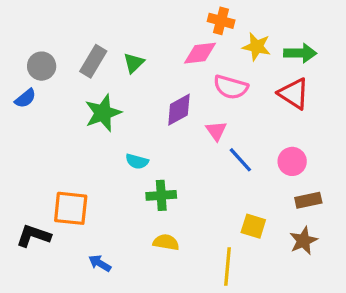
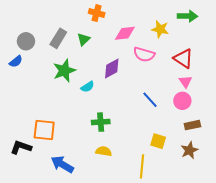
orange cross: (221, 21) -> (97, 13), moved
green arrow: (300, 53) -> (187, 16), moved
pink triangle: (216, 131) -> (185, 82), moved
cyan semicircle: (137, 161) -> (88, 87), moved, turned -48
blue arrow: (100, 263) -> (62, 164), size x1.6

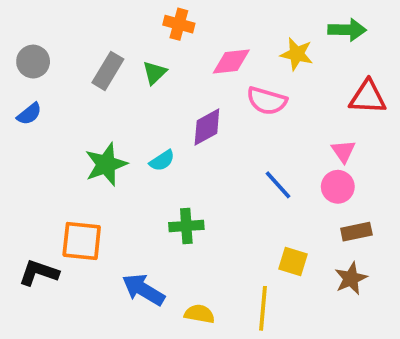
gray circle: (26, 41) -> (33, 62), moved
red triangle: (183, 58) -> (368, 97), moved, turned -30
green star: (64, 71) -> (106, 164), moved
yellow semicircle: (104, 151) -> (199, 314), moved
blue arrow: (62, 164) -> (143, 290), moved

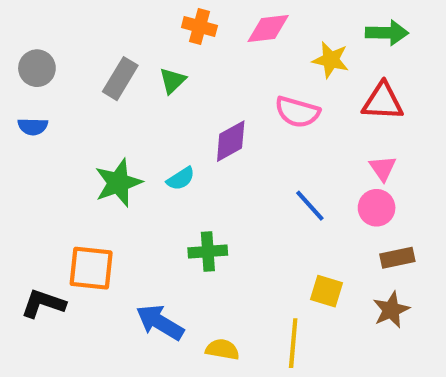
pink diamond: (231, 62) -> (268, 29), moved
red triangle: (368, 97) -> (383, 102), moved
blue semicircle: (29, 114) -> (33, 127), turned 40

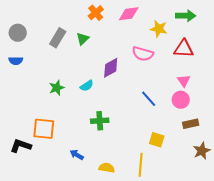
orange cross: (199, 27) -> (96, 13), turned 35
green star: (118, 183) -> (57, 88), size x0.7
brown star: (391, 310) -> (202, 151), moved
blue arrow: (160, 322) -> (77, 155), size x0.6

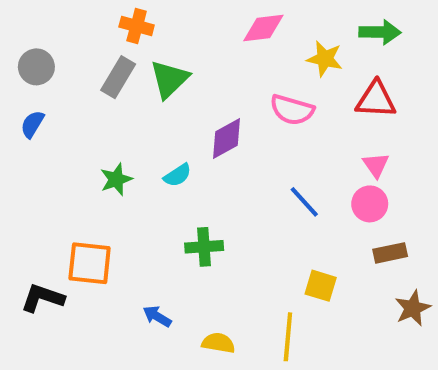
orange cross: (96, 13) -> (137, 26), moved, turned -35
green triangle: (83, 39) -> (169, 79), size x1.5
blue semicircle: (16, 61) -> (32, 124), turned 120

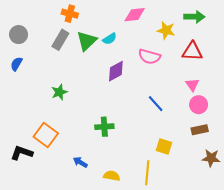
cyan semicircle: (177, 175) -> (110, 39), moved
pink circle: (370, 204) -> (199, 105), moved
orange square: (90, 263) -> (46, 135), turned 30
brown star: (413, 308) -> (211, 158), turned 30

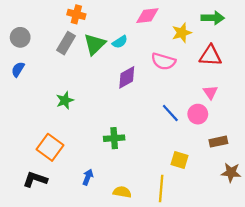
yellow star: (166, 30) -> (182, 33), turned -30
pink circle: (199, 105) -> (198, 114), moved
black L-shape: (22, 153) -> (35, 179), moved
blue arrow: (80, 162) -> (88, 177), turned 80

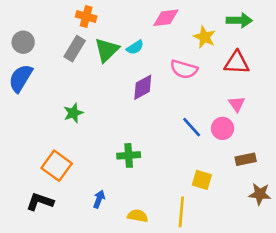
yellow star: (182, 33) -> (204, 37), turned -30
blue semicircle: (18, 69) -> (21, 78), size x1.6

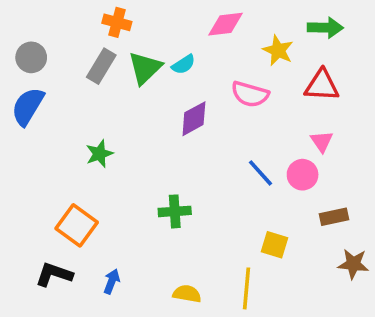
blue arrow: (99, 199) -> (112, 281), moved

